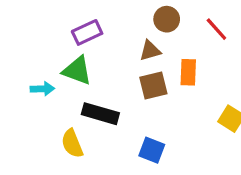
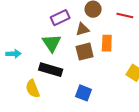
red line: (216, 29) -> (125, 16), turned -35
purple rectangle: (87, 32) -> (60, 18), moved
green triangle: (77, 71) -> (52, 43), moved, turned 36

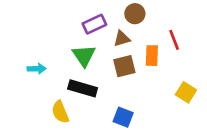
red line: (125, 16) -> (174, 40), moved, turned 56

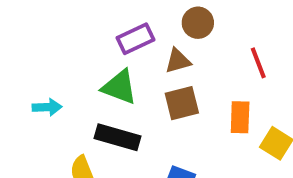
green triangle: (84, 56) -> (119, 87), turned -35
orange rectangle: (152, 56) -> (240, 117), moved

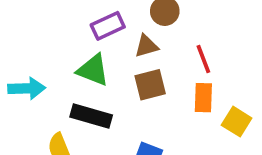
red line: (258, 63) -> (203, 59), moved
cyan arrow: (47, 107) -> (27, 88), size x1.4

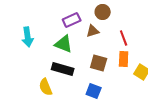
brown square: (150, 85) -> (99, 63), moved, turned 30
cyan arrow: (27, 88) -> (28, 37), moved, turned 84

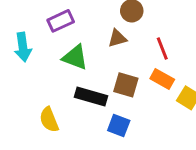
purple rectangle: (72, 20) -> (61, 21), moved
orange rectangle: (124, 59) -> (162, 79), turned -63
black rectangle: (63, 69) -> (91, 96), moved

